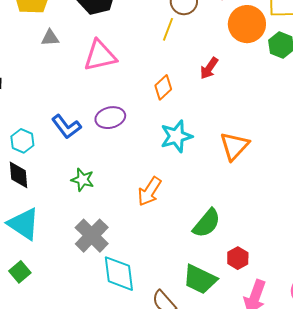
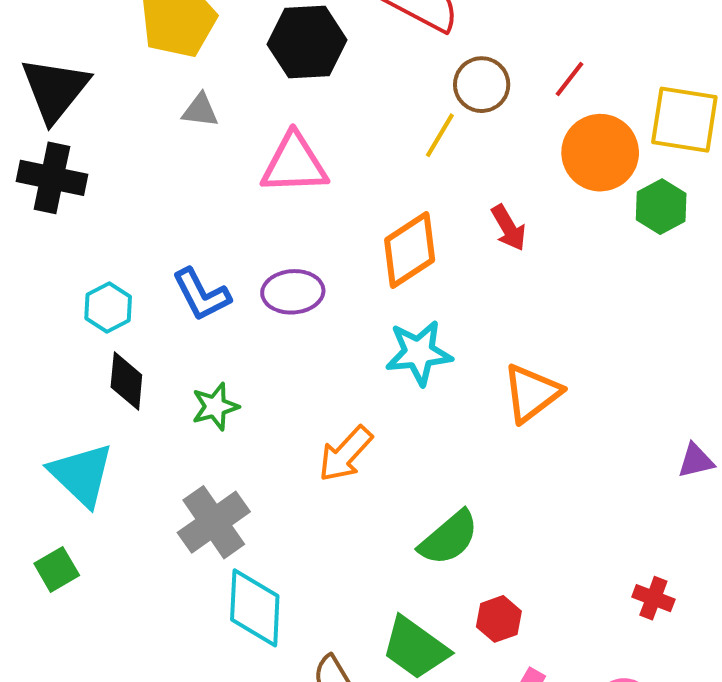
red arrow: (209, 68) -> (509, 228), turned -75
orange diamond: (163, 87) -> (410, 250), size x1.5
black diamond: (18, 175) -> (126, 381), moved
green star: (83, 180) -> (215, 407), turned 30

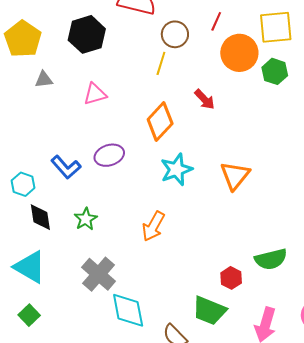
pink triangle: (294, 164) -> (95, 94), size x0.7
green semicircle: (449, 538) -> (271, 259), moved, turned 40
red hexagon: (499, 619) -> (231, 278), moved

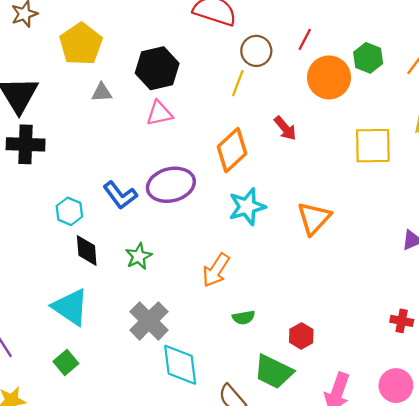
yellow square: (276, 27) -> (373, 146), moved
black hexagon: (87, 34) -> (157, 68), moved
green hexagon: (275, 71) -> (368, 58), moved
purple ellipse: (109, 155) -> (171, 185), size x1.4
green semicircle: (271, 259) -> (244, 317), moved, size x0.6

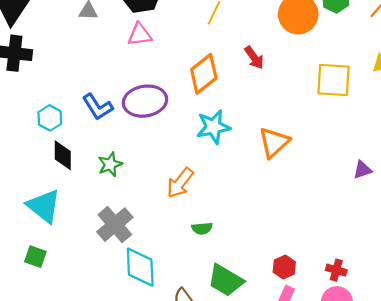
red cross: (402, 321) -> (336, 270), moved
red hexagon: (301, 336) -> (284, 267), moved
green square: (66, 362) -> (35, 257), turned -35

